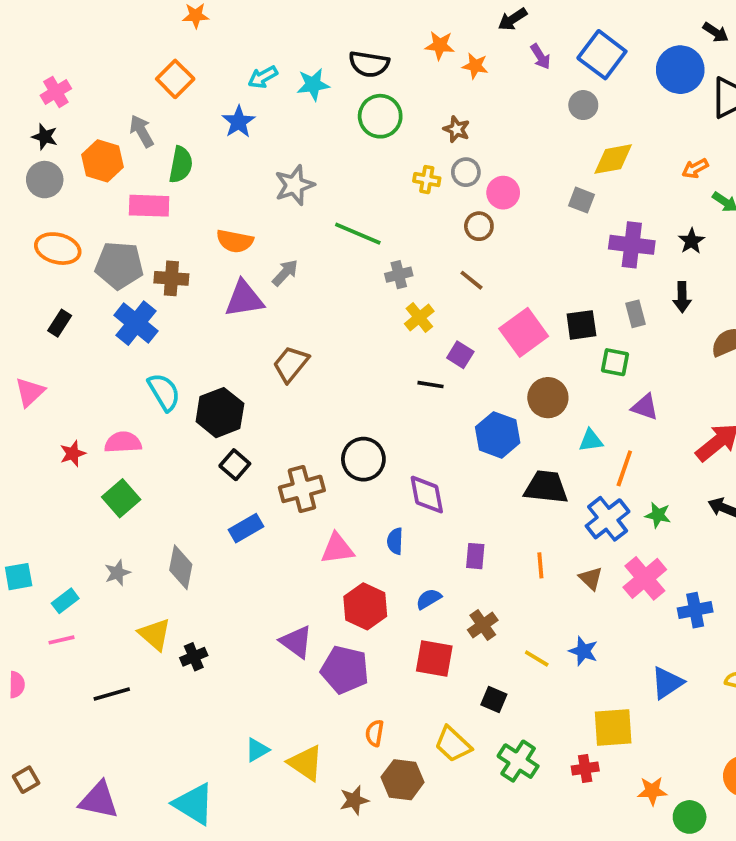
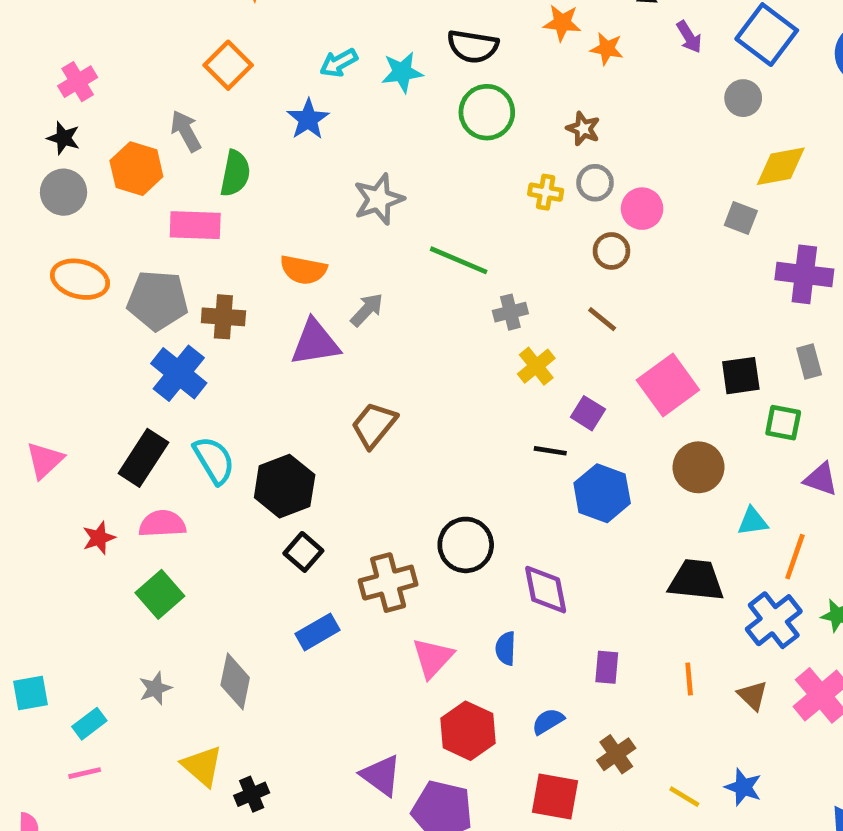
black rectangle: (60, 323) -> (143, 458), moved, size x1.6
blue hexagon: (498, 435) -> (602, 493), moved
pink triangle: (337, 549) -> (433, 658), turned -39

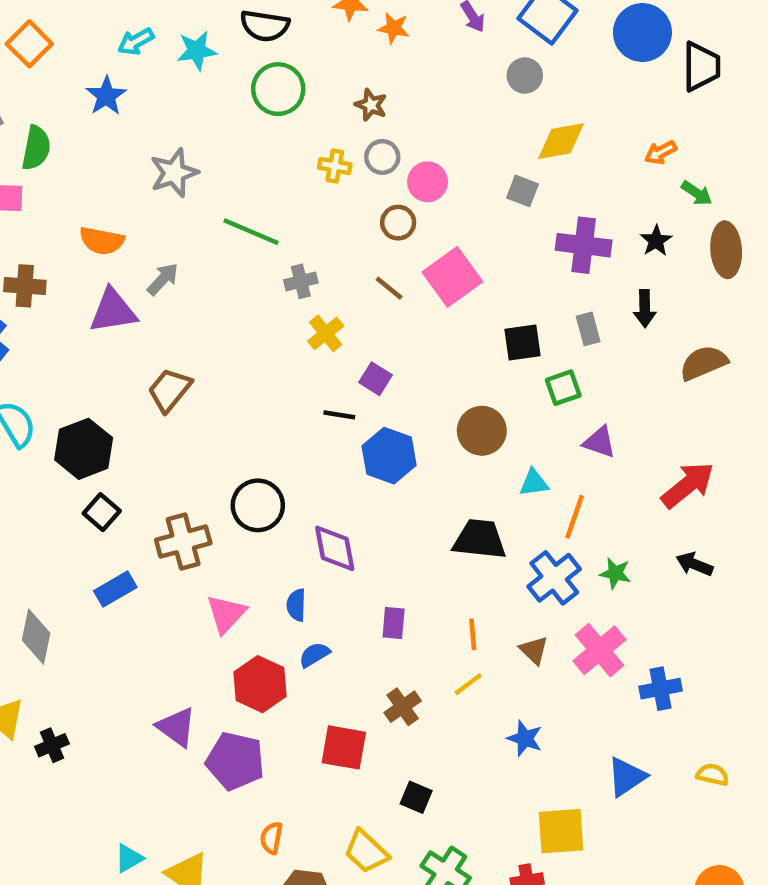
pink square: (668, 385) -> (452, 277), moved
green square: (783, 423) -> (563, 388), turned -30
blue semicircle: (548, 721) -> (314, 655), moved
yellow line: (684, 797) -> (468, 684), moved, turned -68

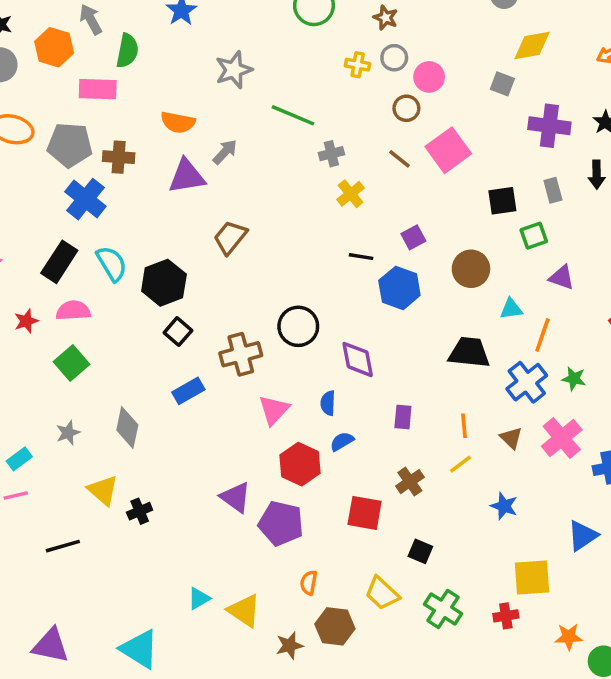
purple square: (375, 379) -> (413, 237), moved, turned 30

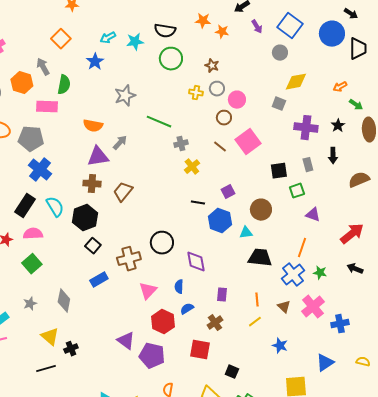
brown cross: (119, 157) -> (92, 184), moved
cyan triangle: (511, 309) -> (246, 233), moved
brown cross: (410, 482) -> (215, 323), moved
black line: (63, 546) -> (46, 369), moved

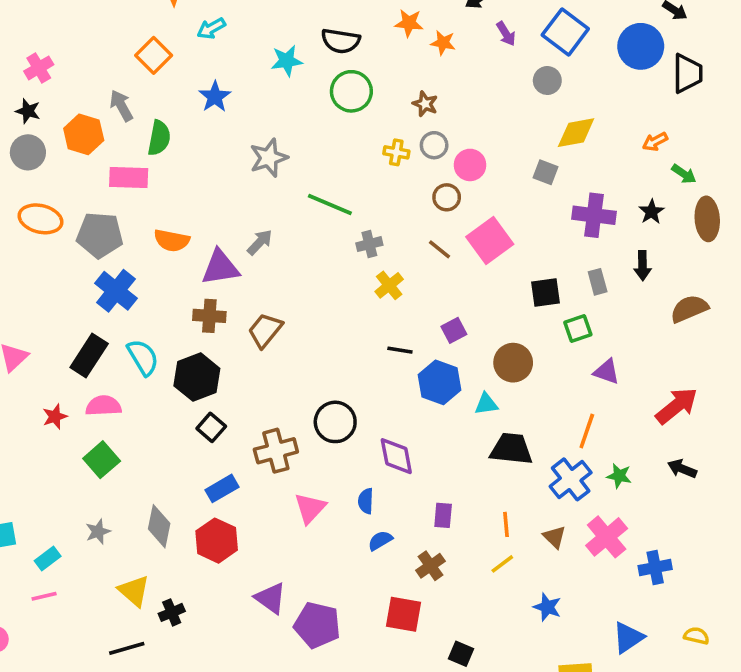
cyan arrow: (108, 38) -> (211, 28), moved
orange semicircle: (93, 126) -> (172, 240), moved
red hexagon: (163, 322) -> (217, 541), moved

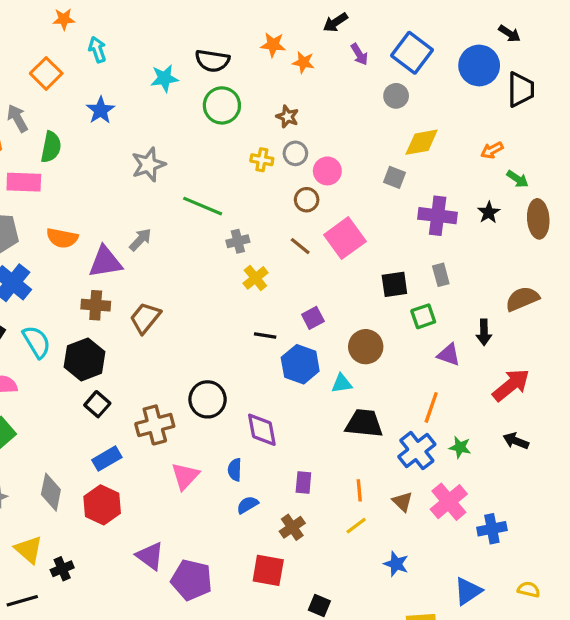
cyan arrow: (211, 28) -> (97, 50), turned 100
black arrow: (643, 266) -> (484, 332), moved

